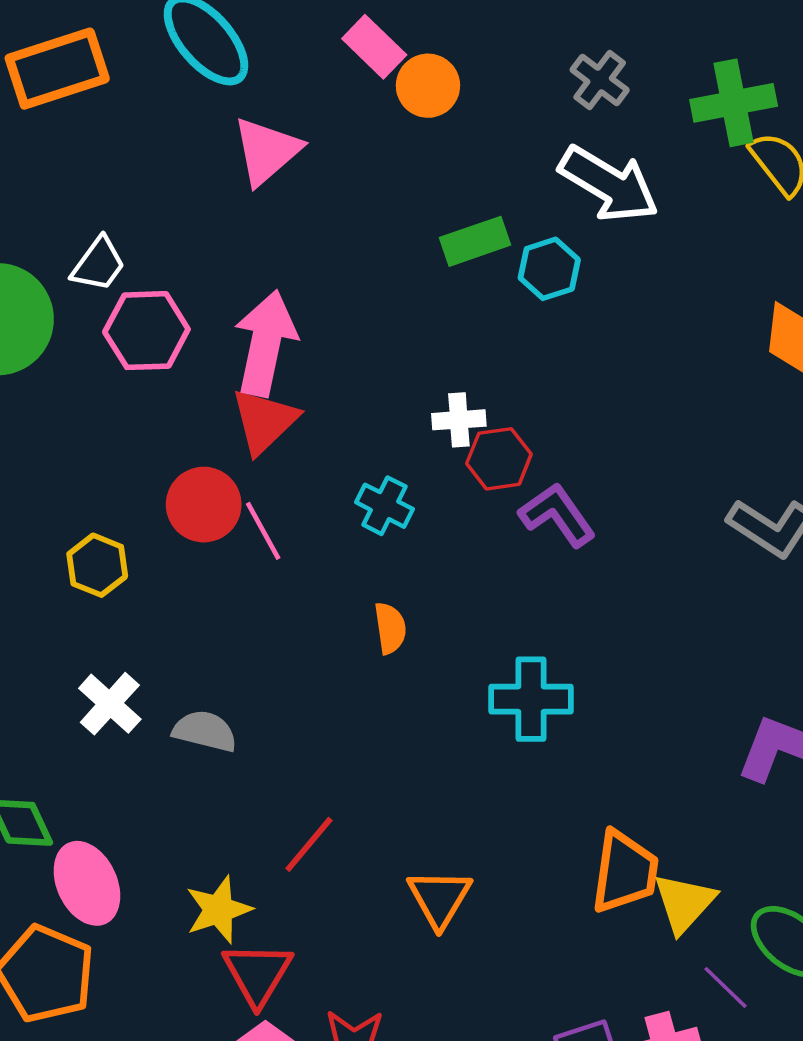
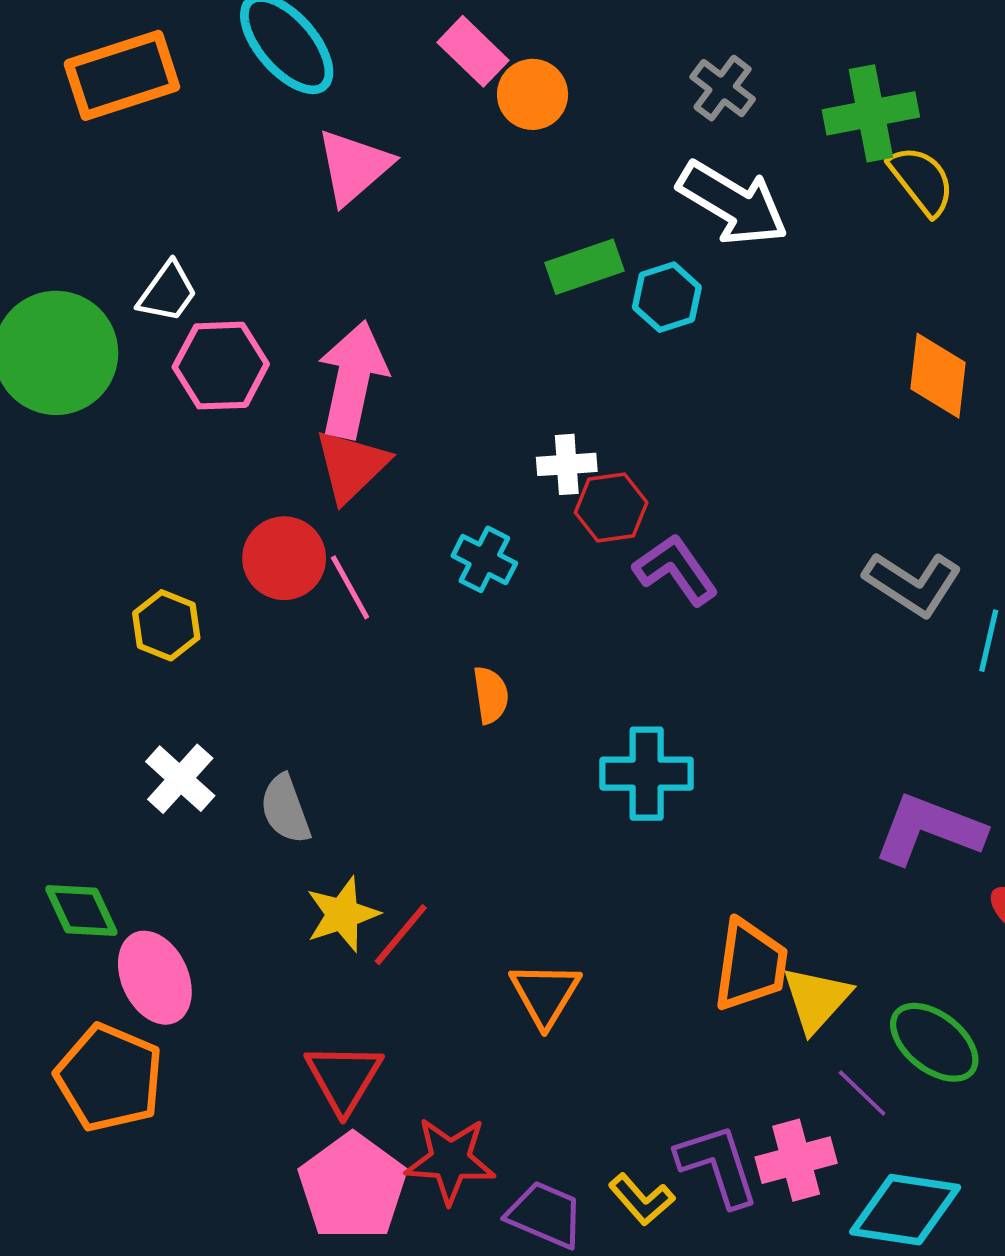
gray semicircle: (205, 731) -> (285, 809), turned -124
yellow star: (219, 910) -> (342, 914), moved

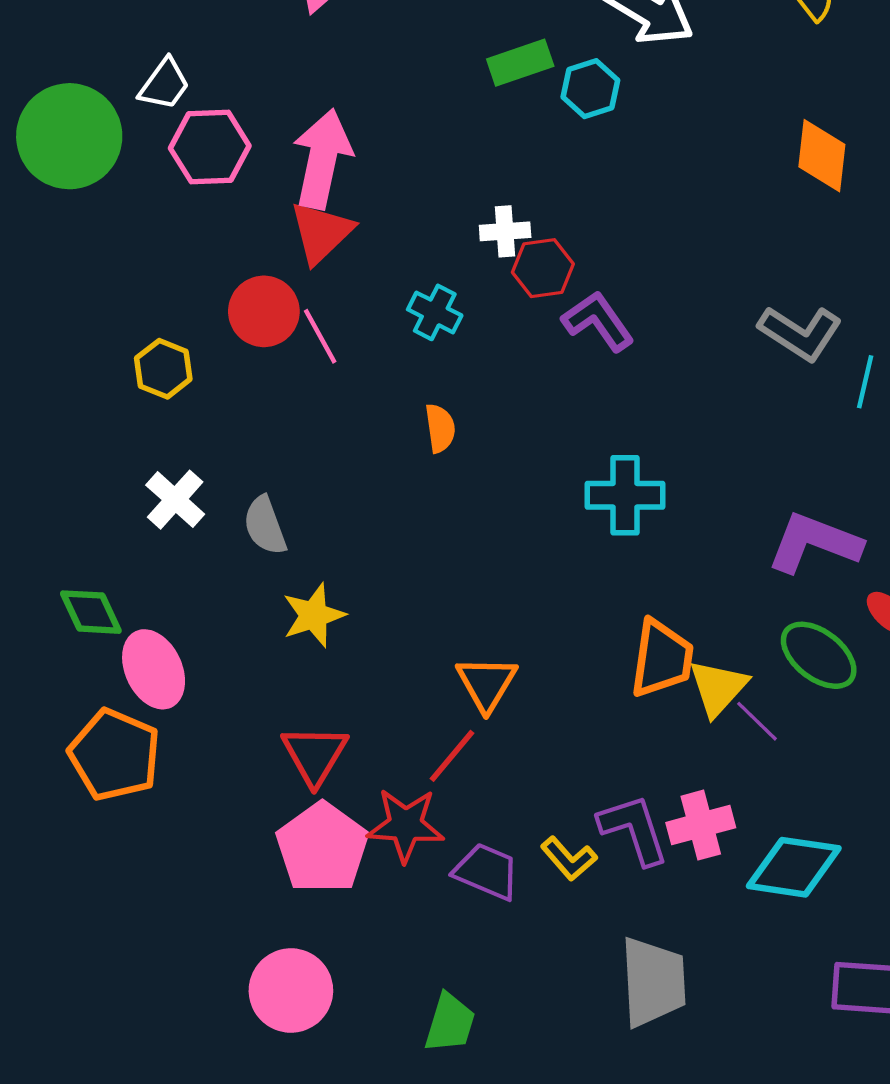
cyan cross: (647, 774) -> (625, 495), moved
red line: (401, 935) -> (452, 756), moved
green ellipse: (934, 1042) -> (819, 655), moved
purple line: (862, 1093) -> (757, 721), moved

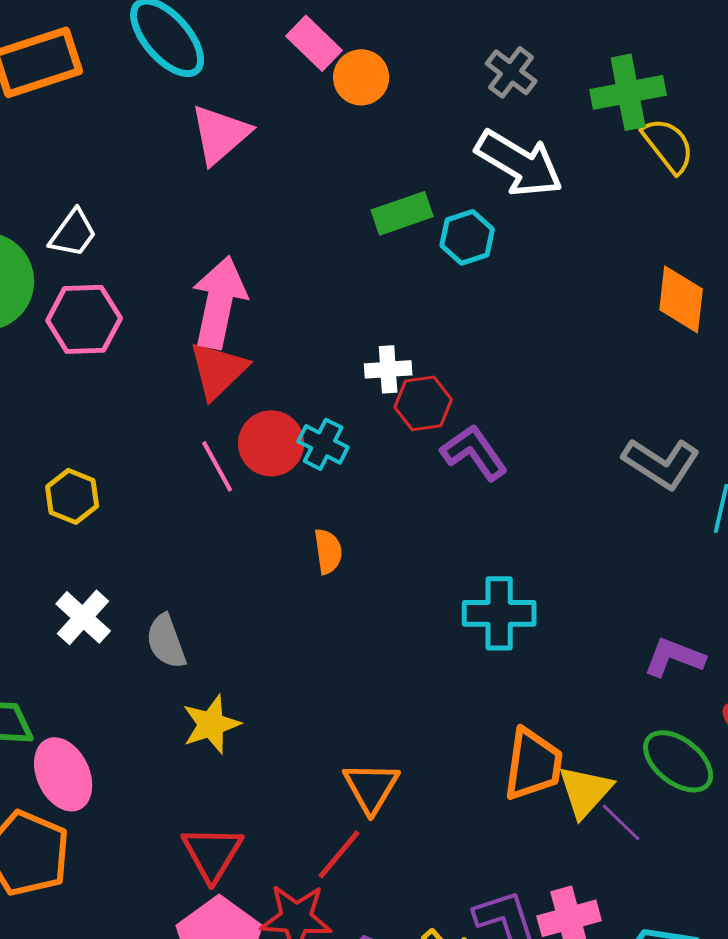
pink hexagon: (210, 147) -> (84, 319), moved
red circle: (264, 311) -> (271, 443), moved
purple L-shape: (814, 543) -> (674, 657), size x0.7

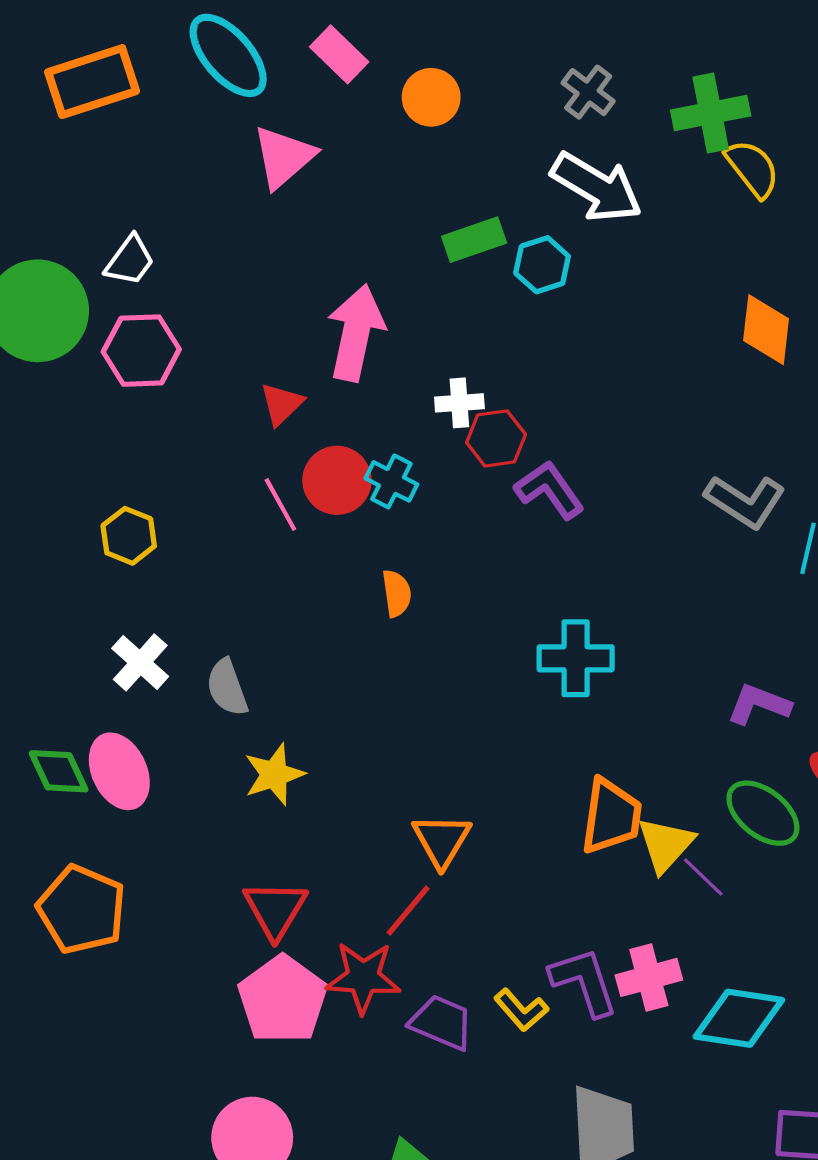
pink rectangle: (314, 43) -> (339, 54), moved
pink arrow: (219, 302) -> (356, 333), moved
red triangle: (218, 370) -> (282, 404), size x0.7
pink ellipse: (63, 774) -> (119, 771), moved

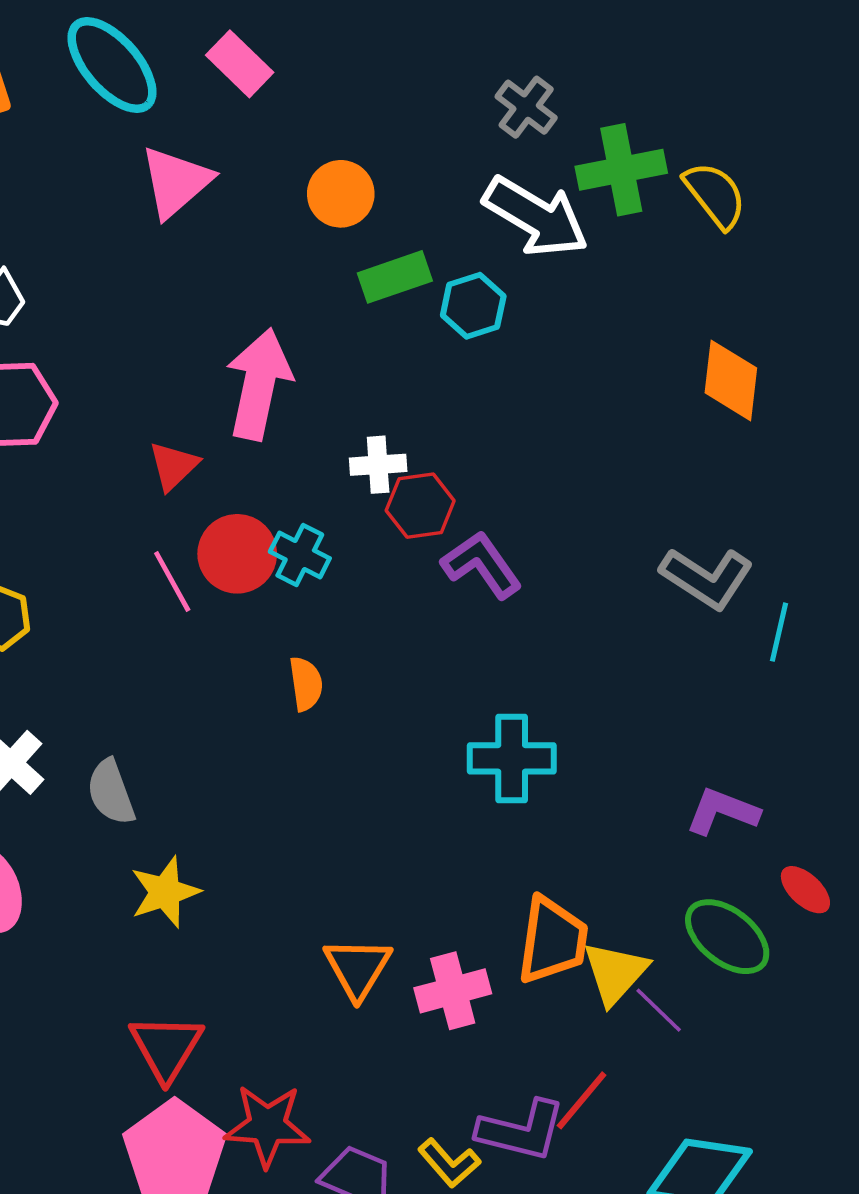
orange circle: (431, 97) -> (341, 194), moved
green cross: (711, 113) -> (621, 170), moved
red line: (408, 910) -> (582, 1100), moved
pink cross: (649, 977) -> (453, 991), moved
purple L-shape: (584, 982) -> (521, 1130), turned 122

